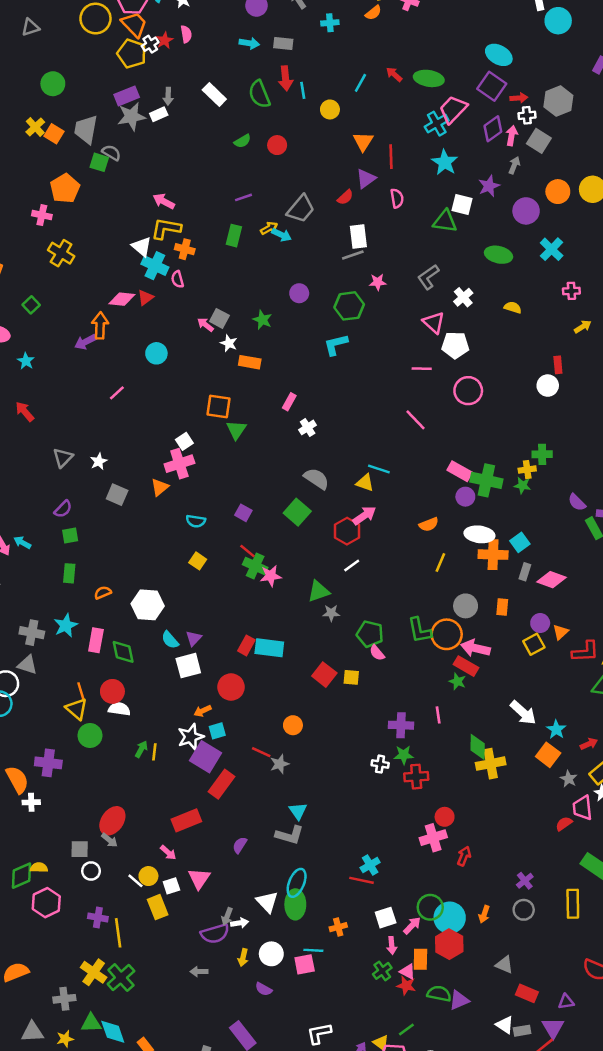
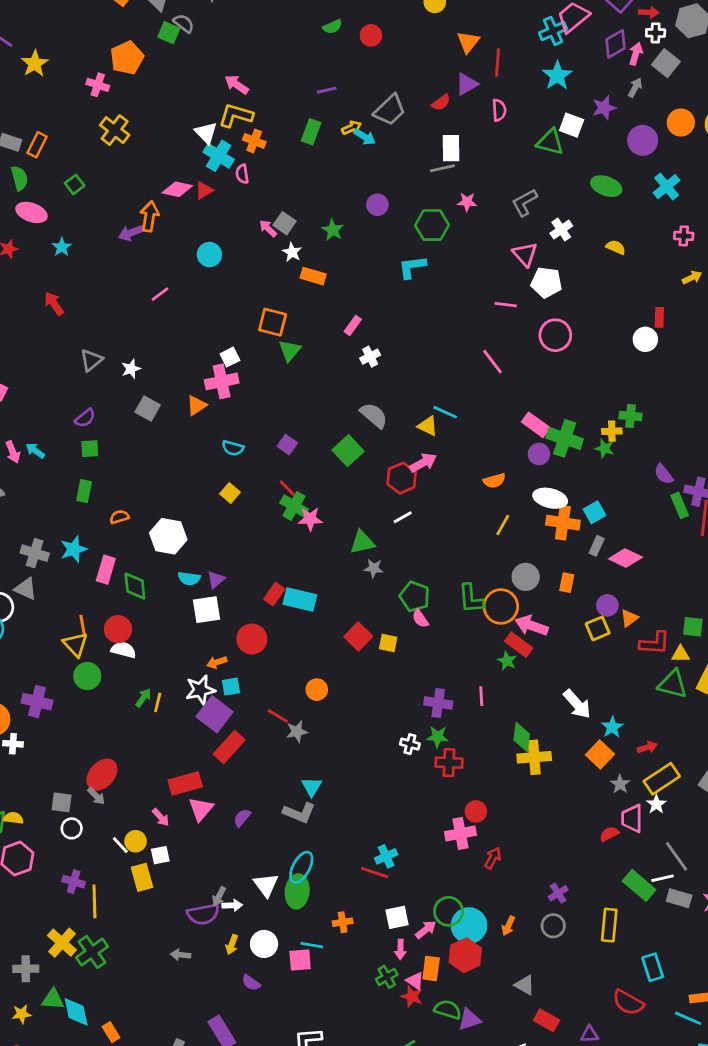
cyan semicircle: (170, 640) -> (189, 578), turned -48
pink triangle: (199, 879) -> (201, 809), moved

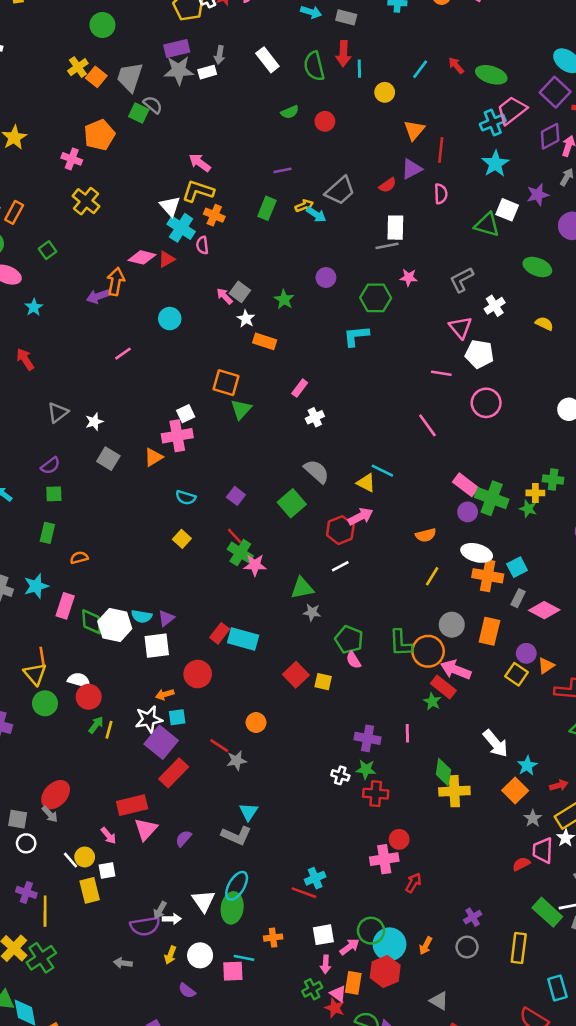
white hexagon: (168, 536) -> (115, 625), moved
orange rectangle: (567, 583) -> (489, 631), size x1.5
yellow square: (598, 628) -> (517, 674), turned -35
red circle: (118, 629) -> (89, 697), moved

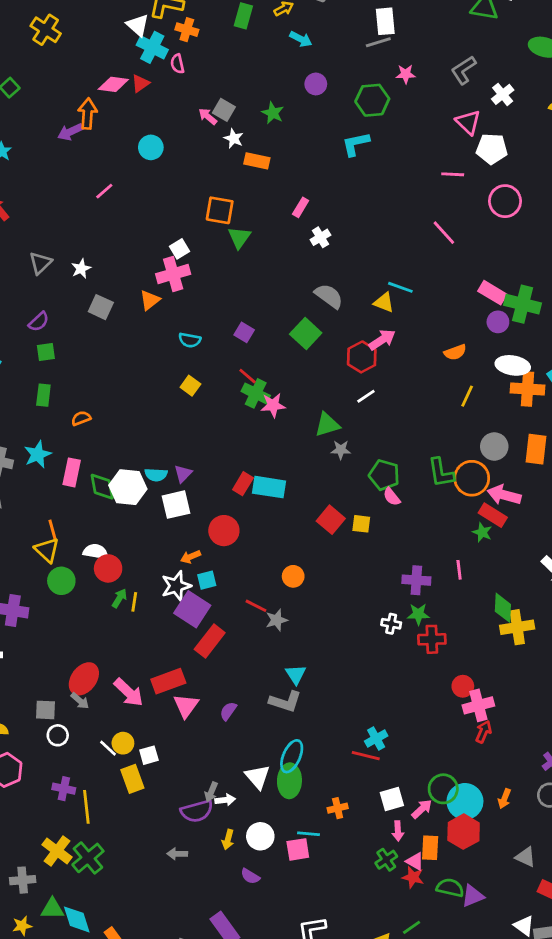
cyan arrow: (316, 215) -> (301, 39), moved
pink arrow: (109, 836) -> (129, 692), moved, size x1.6
pink cross: (384, 859) -> (478, 705), moved

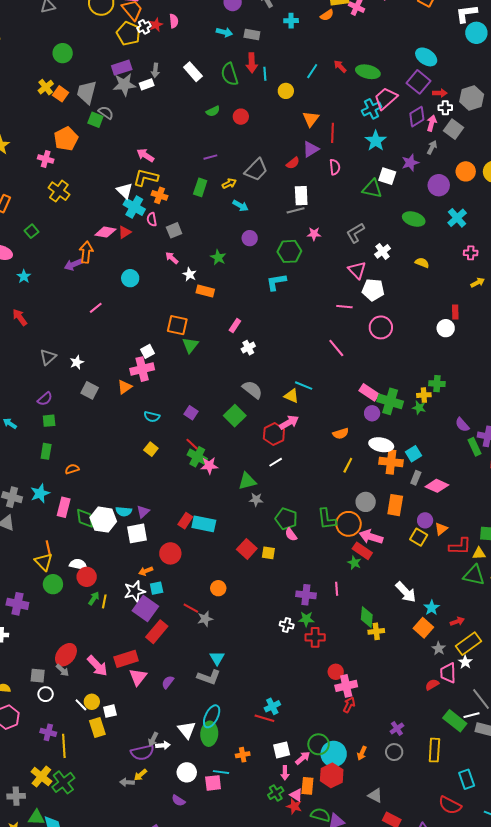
gray square: (224, 110) -> (174, 230), moved, turned 35
yellow cross: (517, 627) -> (376, 631), size x0.7
yellow arrow: (228, 839) -> (140, 775), moved, turned 32

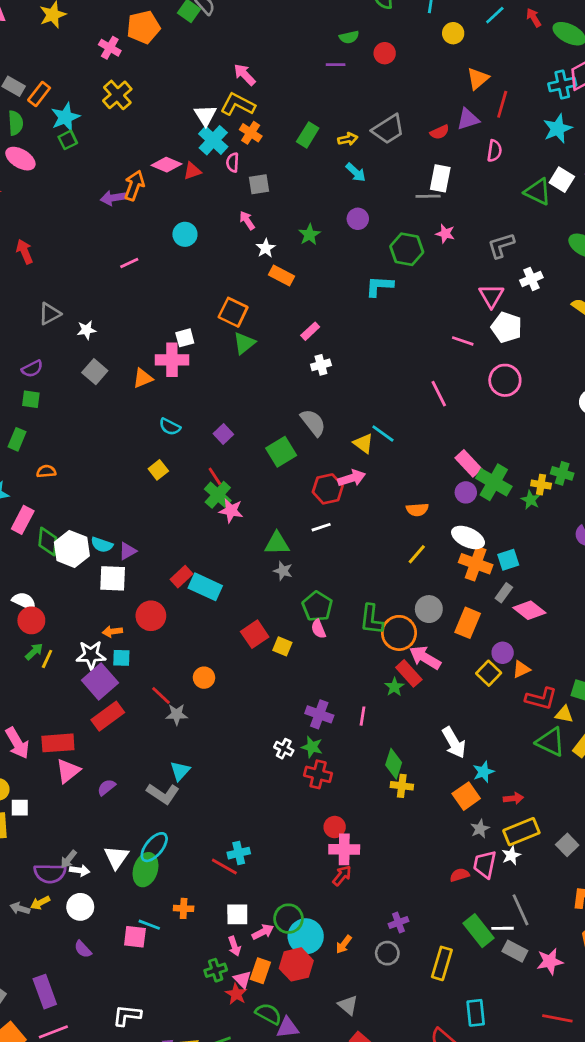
purple line: (210, 157) -> (336, 65), moved
cyan star: (24, 276) -> (65, 117), moved, size x1.5
white circle: (187, 772) -> (80, 907), moved
pink arrow: (285, 773) -> (234, 946), turned -32

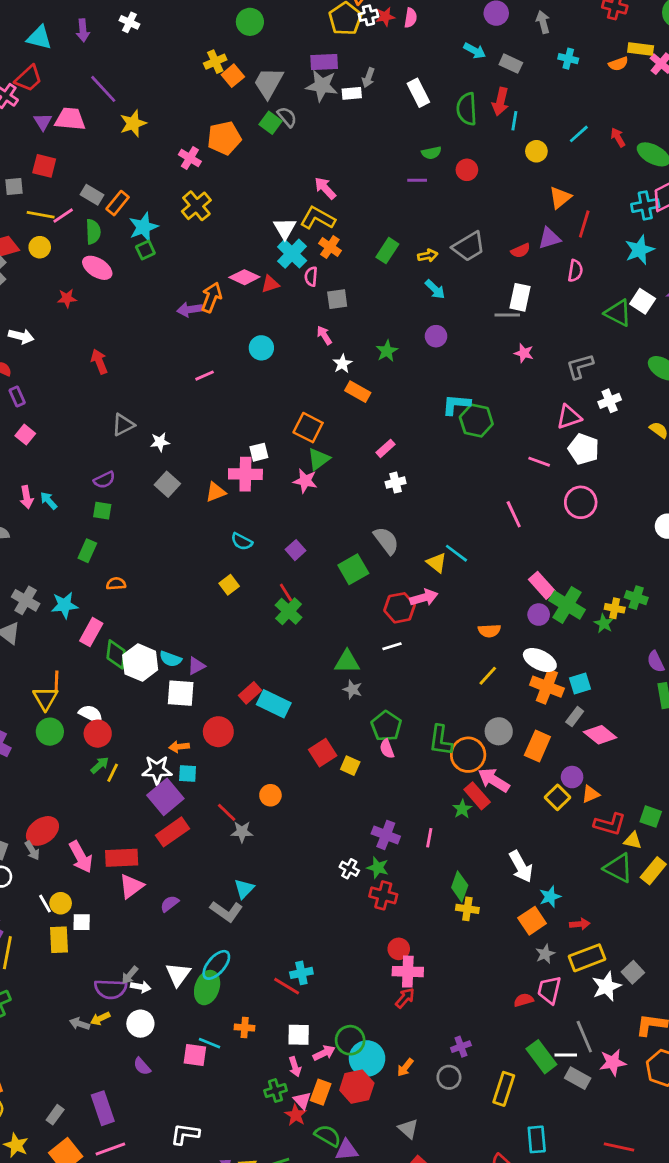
green hexagon: (407, 249) -> (476, 420), moved
pink triangle: (491, 296) -> (569, 417), turned 40
pink star: (231, 511) -> (305, 481), moved
white star: (511, 855) -> (606, 986), moved, size x1.5
pink star: (550, 961) -> (613, 1062), moved

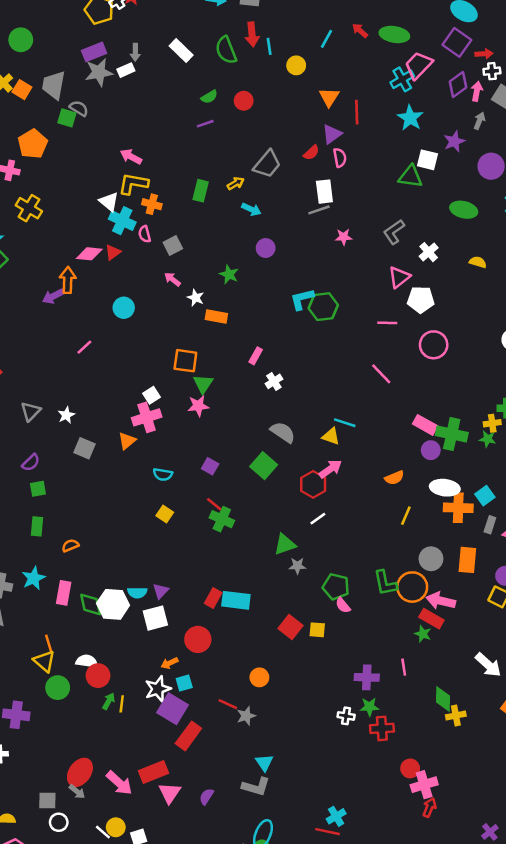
pink semicircle: (575, 271) -> (340, 158), moved

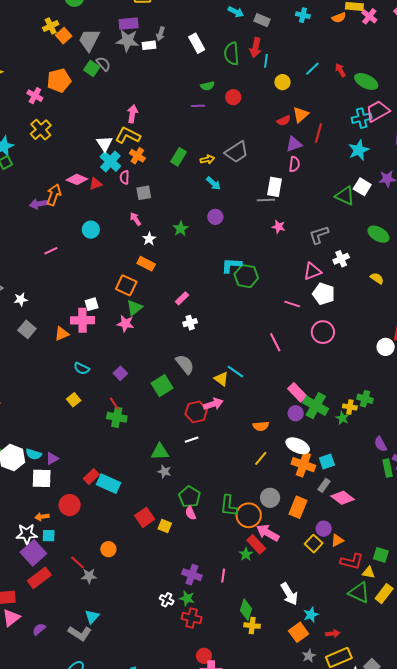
red semicircle: (311, 153) -> (284, 121), moved
pink arrow: (131, 157) -> (132, 114), turned 54
orange rectangle: (216, 317) -> (146, 264), moved
green cross: (222, 519) -> (117, 417), turned -30

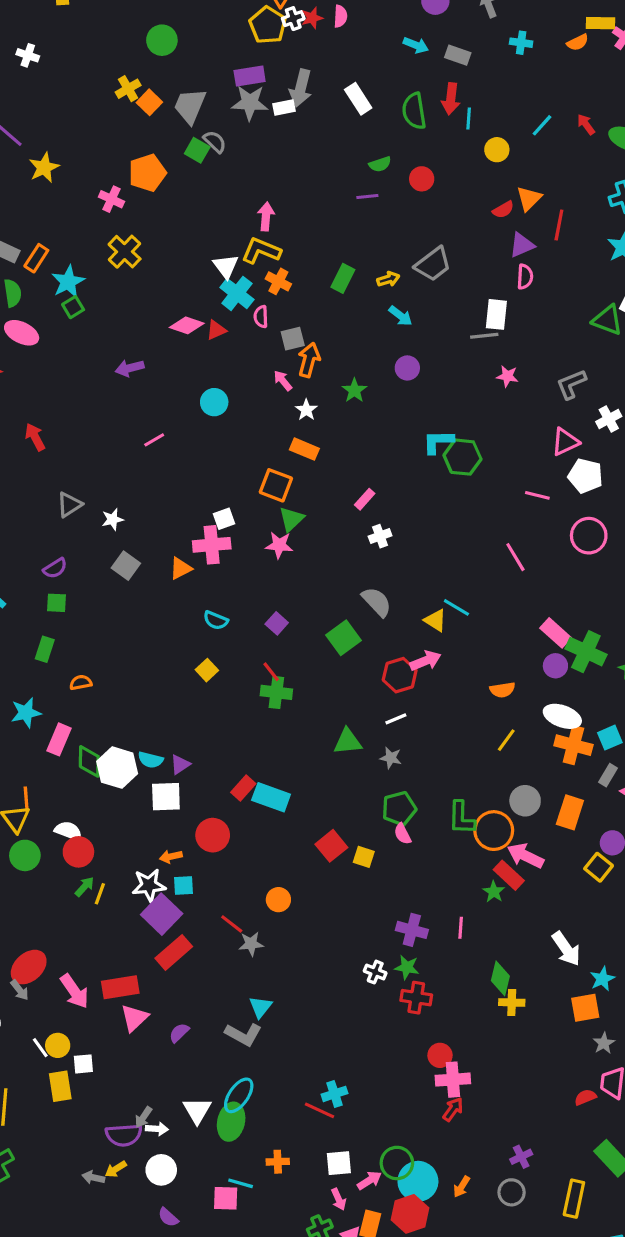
gray arrow: (161, 34) -> (301, 88), size x1.6
orange arrow: (54, 195) -> (309, 360), moved
gray star: (164, 472) -> (391, 758), moved
green pentagon: (190, 497) -> (399, 808), turned 30
orange square: (299, 632) -> (585, 1008), turned 30

